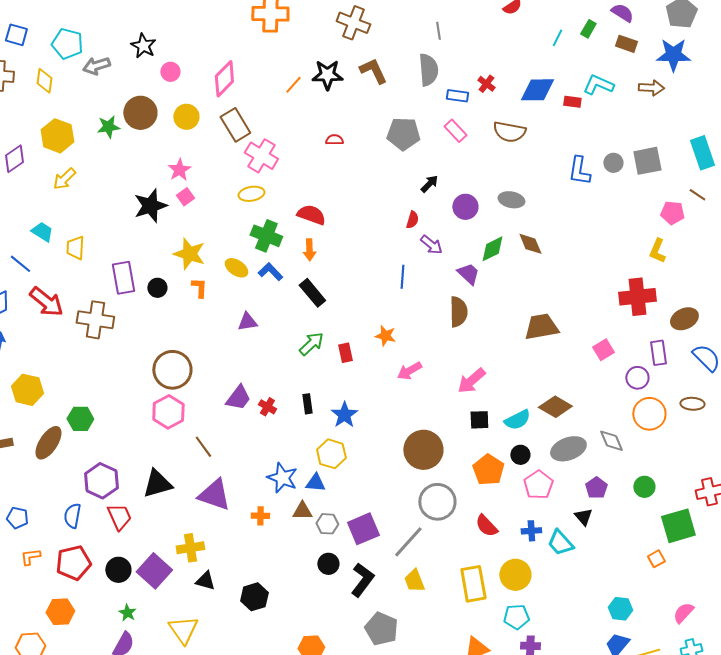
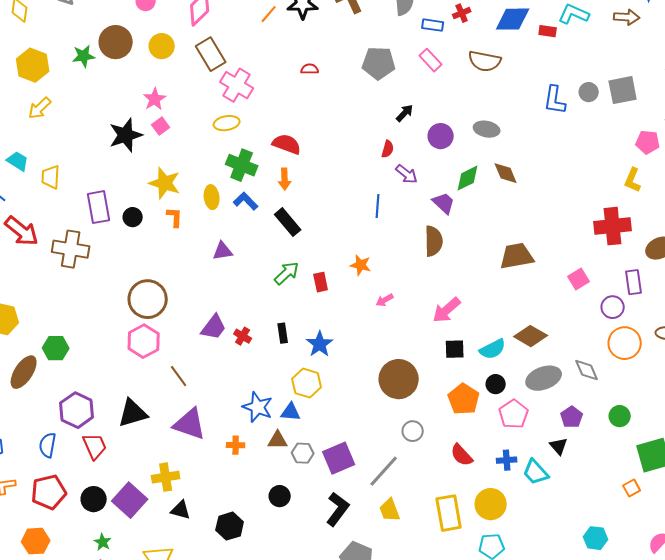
red cross: (486, 84) -> (462, 13), turned 30
yellow ellipse: (236, 268) -> (212, 197), turned 50
pink arrow: (409, 371) -> (385, 300), size x0.7
gray circle: (437, 502) -> (413, 431), size x0.6
black circle: (328, 564) -> (280, 496), moved

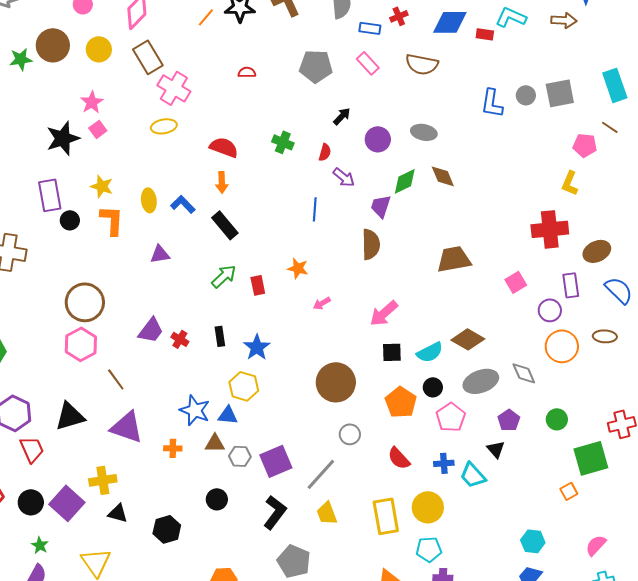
green cross: (242, 165) -> (283, 142), moved, size x0.7
yellow star: (165, 183) -> (102, 186), size x0.7
purple trapezoid: (444, 203) -> (381, 206), turned -115
purple rectangle: (99, 207) -> (50, 195), moved
orange L-shape: (175, 217) -> (112, 220), size x1.5

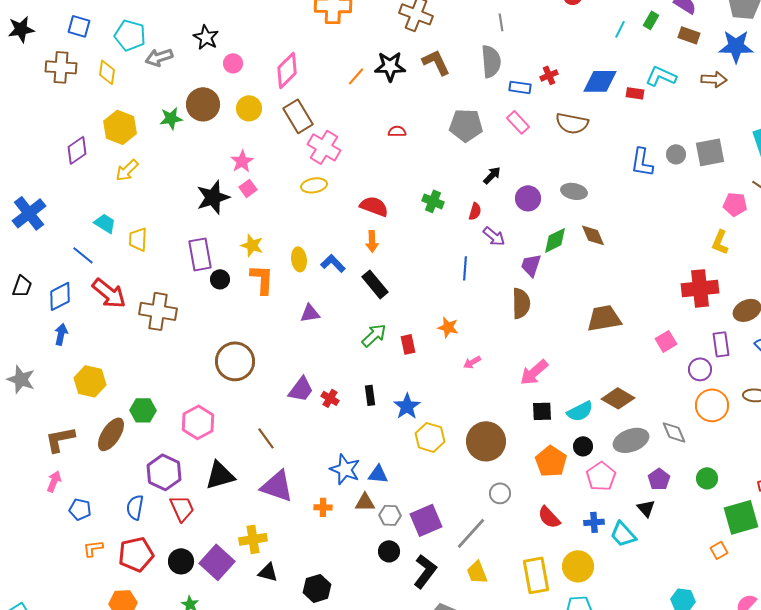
pink hexagon: (81, 344) -> (198, 422), moved
yellow hexagon: (244, 386) -> (430, 437), moved
black circle: (217, 499) -> (389, 551), moved

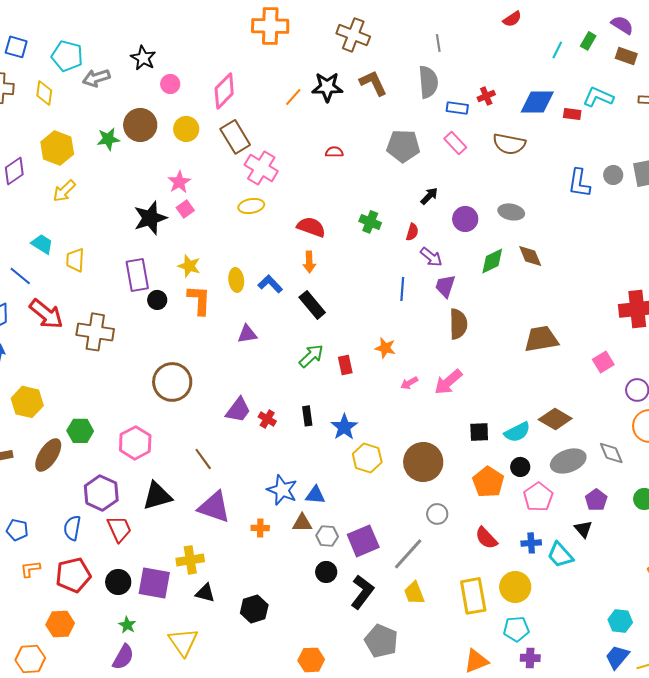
purple trapezoid: (531, 265) -> (445, 286), moved
pink arrow: (534, 372) -> (448, 382), moved
purple square: (217, 562) -> (154, 583), turned -32

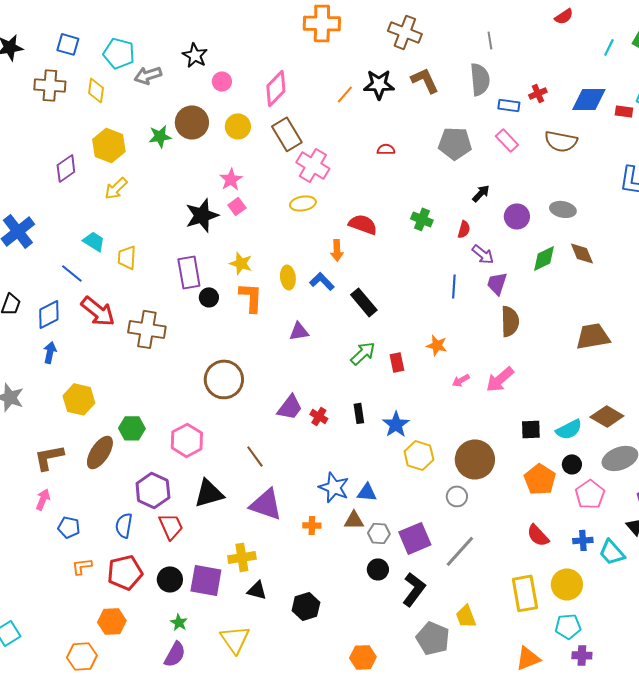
orange arrow: (309, 262) -> (337, 250), moved
gray circle: (437, 514) -> (457, 496), moved
yellow trapezoid: (414, 593) -> (466, 616), moved

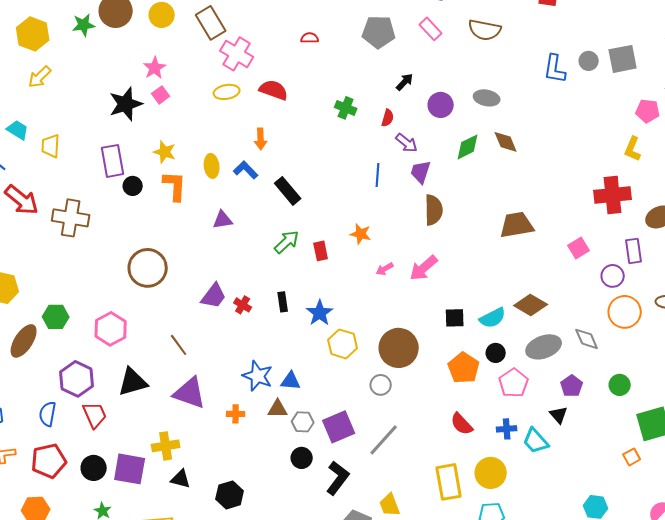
red semicircle: (363, 224) -> (274, 90), moved

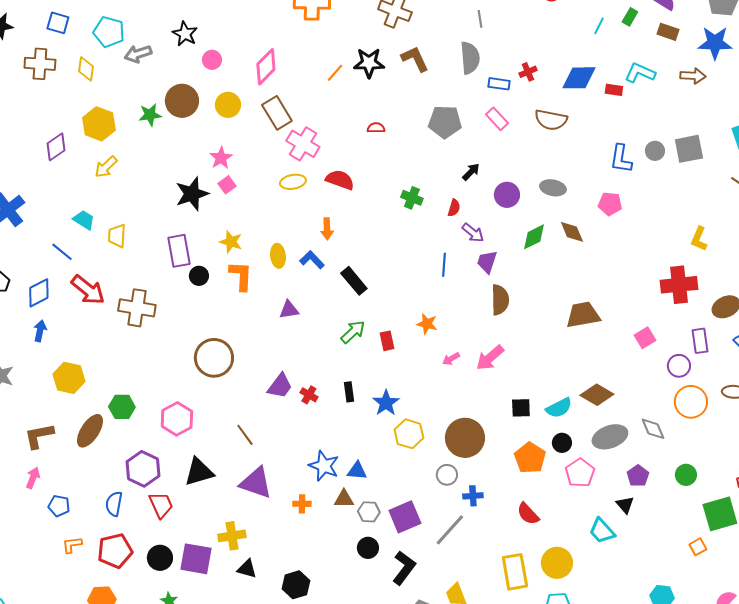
pink pentagon: (648, 111) -> (610, 204), moved
blue cross: (507, 429) -> (473, 496), moved

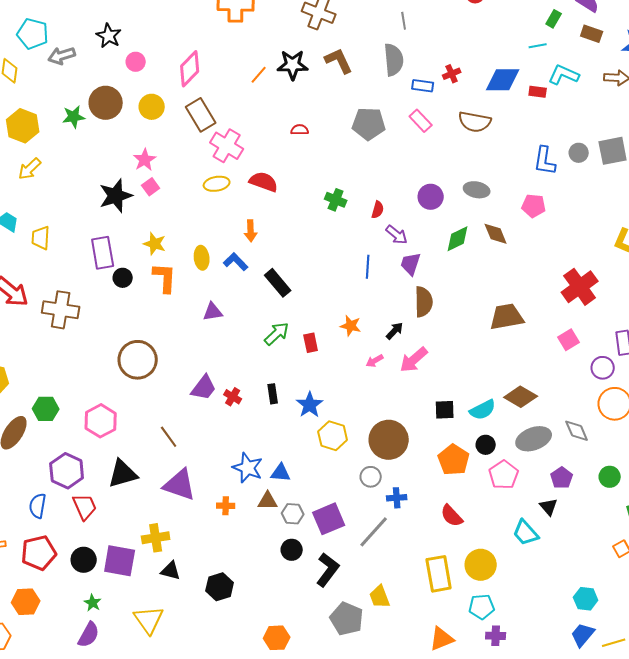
cyan line: (599, 26) -> (538, 46), moved, turned 54
black arrow: (471, 172) -> (395, 331), moved
red cross: (679, 285) -> (580, 287), moved, turned -30

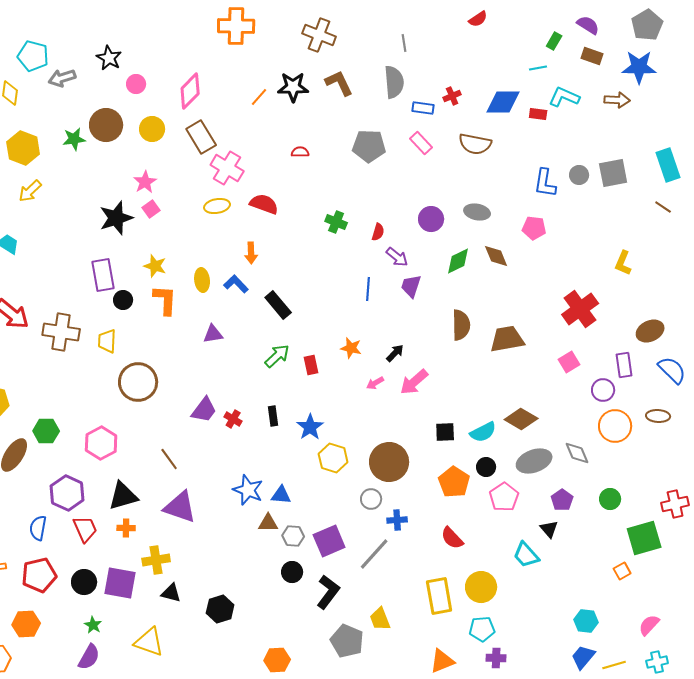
yellow trapezoid: (41, 238) -> (107, 341), moved
brown semicircle: (424, 302) -> (461, 325), moved
orange cross: (226, 506) -> (126, 528), moved
yellow triangle: (149, 620) -> (149, 642), turned -36

